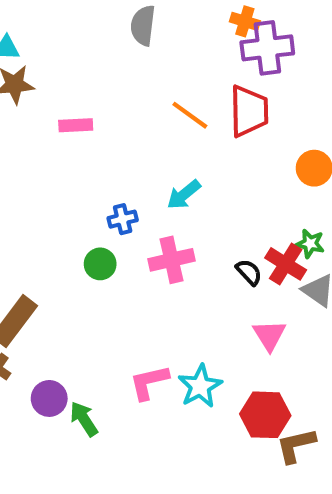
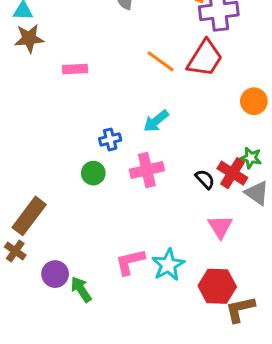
red trapezoid: (249, 111) -> (205, 58), turned 33

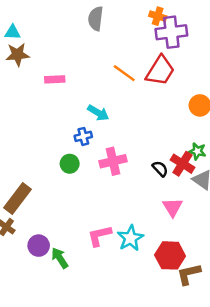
cyan arrow: (156, 121) -> (98, 113), moved, turned -110

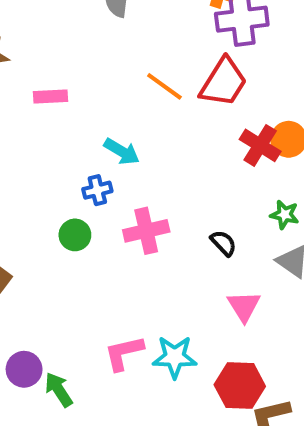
red cross: (182, 164) -> (260, 145), moved
cyan star: (130, 238) -> (175, 357), turned 30

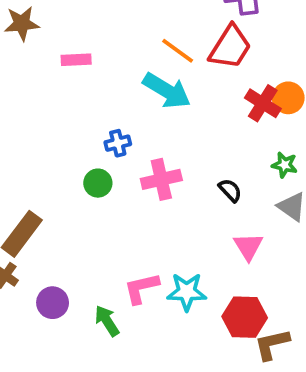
cyan arrow: (122, 151) -> (167, 91), moved, size x1.5
green arrow: (59, 390) -> (107, 321), moved

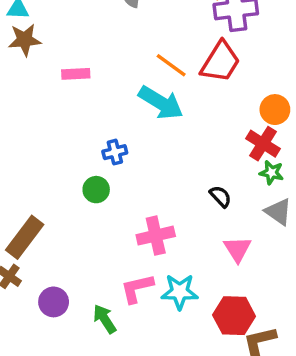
red cross: (263, 103) -> (263, 144), moved
pink cross: (161, 179) -> (156, 236), moved

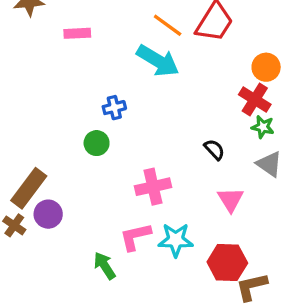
purple circle: (54, 302) -> (48, 214), moved

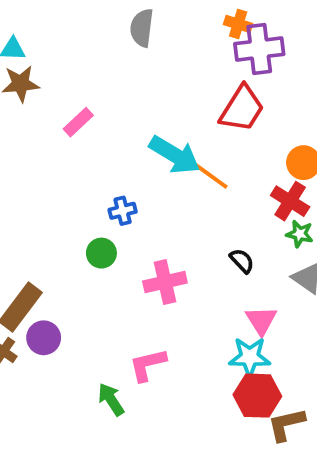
orange line: (168, 25) -> (211, 176), moved
pink rectangle: (77, 33) -> (78, 122), turned -40
pink cross: (153, 187) -> (165, 282), moved
cyan star: (176, 240) -> (250, 357), moved

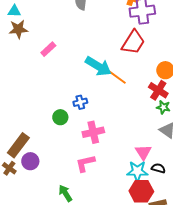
blue cross: (123, 211) -> (80, 102), moved
black semicircle: (242, 261) -> (158, 168), moved, turned -32
pink L-shape: (148, 365) -> (85, 163), moved

